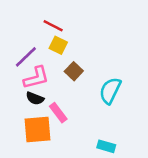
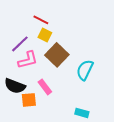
brown square: (74, 71) -> (57, 55), size x1.6
black semicircle: (35, 98) -> (15, 86), moved, size x1.5
orange square: (38, 129) -> (29, 100), size x0.7

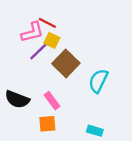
purple line: (20, 44) -> (39, 51), moved
pink L-shape: (28, 60) -> (32, 32), moved
orange square: (29, 100) -> (47, 124), moved

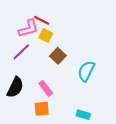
purple line: (39, 51) -> (21, 52), moved
brown square: (66, 63) -> (58, 56), size x0.7
black semicircle: (17, 99) -> (15, 87), turned -85

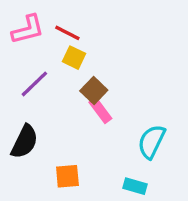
pink L-shape: (28, 28) -> (28, 29), moved
cyan semicircle: (86, 71) -> (152, 142), moved
pink rectangle: (46, 88) -> (100, 110), moved

